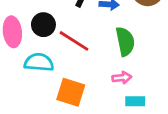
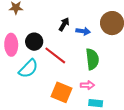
cyan semicircle: (39, 62) -> (28, 69), turned 125
orange square: (71, 92) -> (62, 92), moved

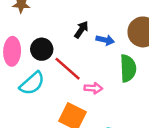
green semicircle: (92, 59) -> (128, 68), moved
pink arrow: (87, 85) -> (93, 88), moved

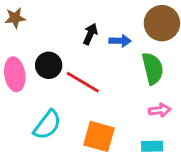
cyan semicircle: (32, 83) -> (47, 125), moved
pink arrow: (93, 88) -> (160, 110), moved

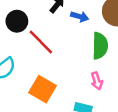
pink arrow: (160, 110) -> (97, 81), turned 66

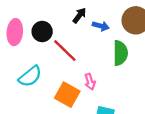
pink arrow: (97, 81) -> (90, 82), moved

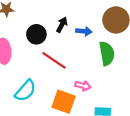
black circle: (42, 31) -> (36, 34), moved
pink arrow: (90, 82) -> (83, 86), turned -49

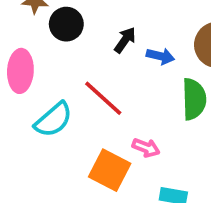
black circle: (36, 34) -> (66, 24), moved
cyan semicircle: (25, 91) -> (53, 120), moved

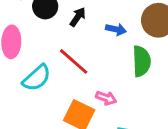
black arrow: (125, 40) -> (78, 17), moved

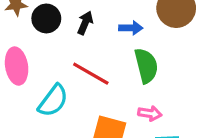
green semicircle: (142, 61) -> (146, 66), moved
pink arrow: (106, 98) -> (150, 113), moved

